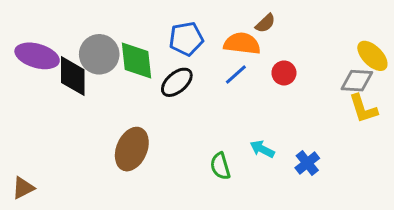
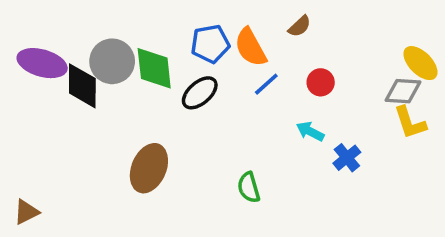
orange semicircle: (242, 43) -> (251, 47), moved, turned -126
cyan arrow: (262, 149) -> (310, 131), moved
blue cross: (307, 163) -> (347, 158), moved

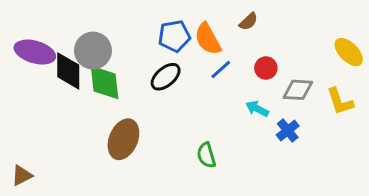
green diamond: (154, 68) -> (105, 83), moved
gray diamond: (403, 91) -> (298, 90), moved

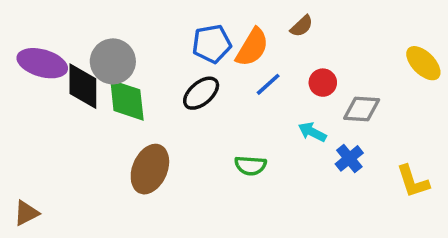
orange semicircle: (208, 39) -> (252, 47), turned -120
yellow L-shape: (340, 101) -> (413, 181), moved
green semicircle: (206, 155) -> (250, 166), moved, turned -70

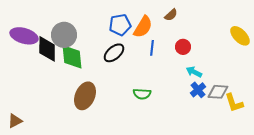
blue line: (268, 84) -> (152, 48), turned -42
gray diamond: (362, 109) -> (218, 92), moved
cyan arrow: (312, 132) -> (194, 72), moved

